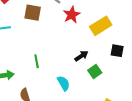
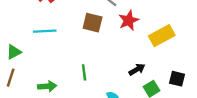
brown square: (33, 13) -> (93, 23), moved
black square: (117, 51) -> (177, 79), moved

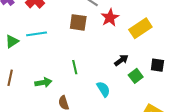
green triangle: (14, 52) -> (12, 41), moved

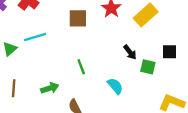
black arrow: (121, 60) -> (130, 52), turned 96
green square: (136, 76) -> (148, 67), turned -32

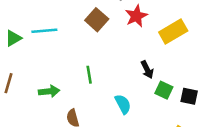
brown square: (78, 18) -> (97, 20), turned 30
black square: (170, 52) -> (189, 96), moved

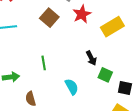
black square: (189, 96) -> (125, 88), moved

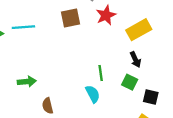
brown square: (49, 18) -> (70, 18), turned 36
black arrow: (91, 58) -> (135, 60), moved
green line: (44, 63) -> (101, 73), moved

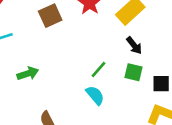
green line: (101, 73) -> (98, 70), turned 63
green arrow: (27, 82) -> (28, 74), moved

